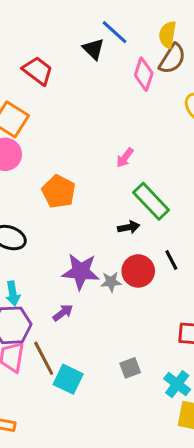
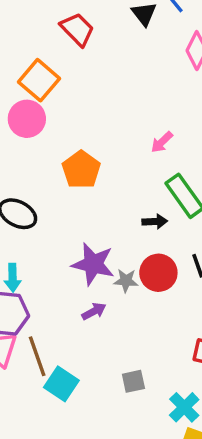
purple arrow: (63, 313) -> (94, 311), moved

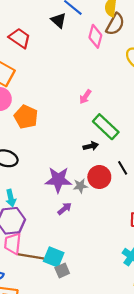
orange pentagon: (81, 170) -> (26, 117), moved
brown line: (37, 356) -> (31, 256), moved, turned -50
gray square: (133, 381) -> (62, 271), moved

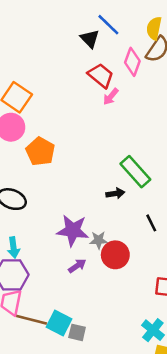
red trapezoid: (20, 38) -> (101, 76), moved
pink arrow: (85, 97) -> (111, 97), moved
red circle: (99, 177) -> (115, 255), moved
gray square: (62, 271) -> (77, 332), moved, turned 32

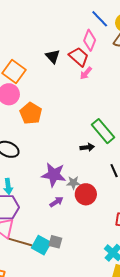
blue line: (108, 25) -> (100, 19), moved
black triangle: (90, 39) -> (53, 56), moved
pink diamond: (132, 62) -> (90, 40), moved
gray square: (77, 332) -> (55, 242), moved

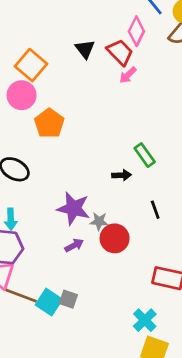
green rectangle: (103, 131) -> (145, 155), size x0.7

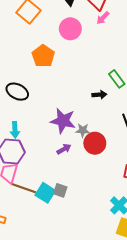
pink circle: (22, 95) -> (70, 29), moved

